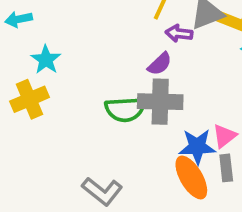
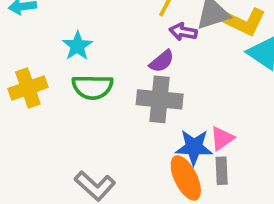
cyan star: (46, 60) -> (77, 46), moved
green semicircle: (125, 109) -> (92, 87), moved

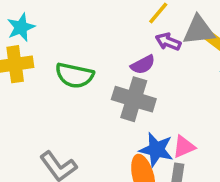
cyan star: (77, 46) -> (21, 27), moved

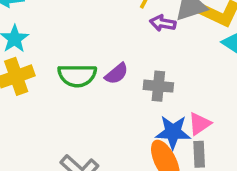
purple semicircle: (143, 65) -> (117, 74), moved
gray cross: (134, 99) -> (158, 86), moved, size x0.7

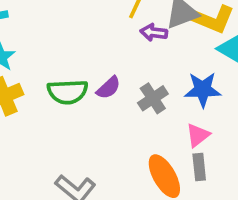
gray cross: (158, 86) -> (153, 98), turned -36
blue star: (173, 132) -> (203, 90), moved

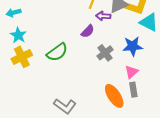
purple semicircle: (109, 88) -> (88, 31), moved
green semicircle: (68, 92) -> (57, 52), turned -30

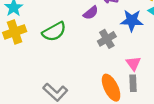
blue star: (133, 46) -> (132, 20), moved
pink triangle: (131, 72) -> (133, 63), turned -32

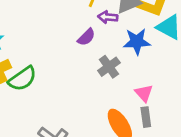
green semicircle: (54, 32) -> (22, 79), moved

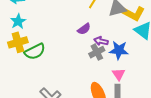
purple arrow: (108, 17) -> (101, 41), moved
blue star: (137, 42) -> (119, 50), moved

